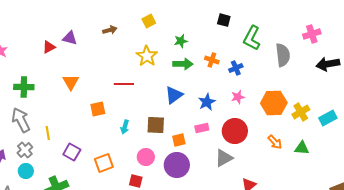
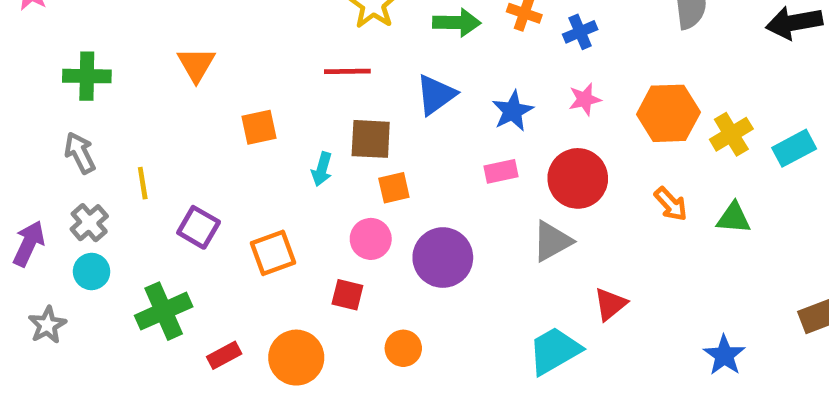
red line: (124, 84) -> (347, 71), moved
gray arrow: (21, 120) -> (80, 153), size x0.7
brown square: (156, 125) -> (371, 139), moved
orange square: (179, 140) -> (394, 188), moved

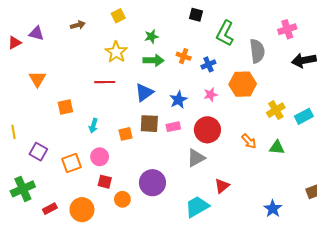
orange hexagon: (668, 113) -> (243, 84), moved
brown square: (371, 139) -> (149, 124), moved
pink circle: (371, 239) -> (100, 157), moved
purple circle: (443, 258) -> (152, 183), moved
orange circle: (403, 348) -> (122, 199), moved

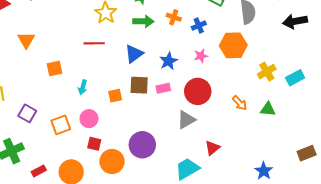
orange circle: (122, 199) -> (112, 162), size x1.5

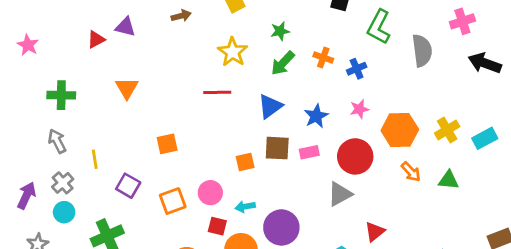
green arrow: (143, 21) -> (283, 63), turned 132
black arrow: (295, 21) -> (485, 63), turned 30
orange hexagon: (233, 45) -> (400, 130), moved
orange square: (54, 68) -> (167, 144), moved
cyan arrow: (83, 87) -> (245, 207), moved, turned 64

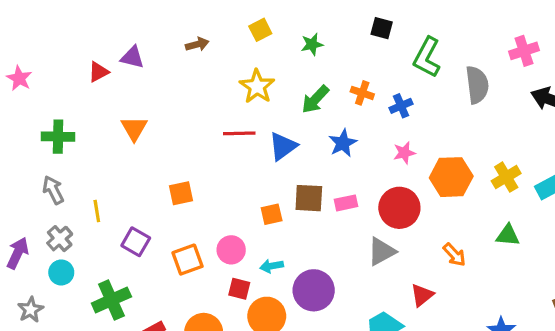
green star: (280, 31) -> (312, 44), moved
blue triangle: (270, 106) -> (283, 146), moved
blue star: (316, 116) -> (343, 143), moved
orange arrow: (411, 172) -> (454, 255), moved

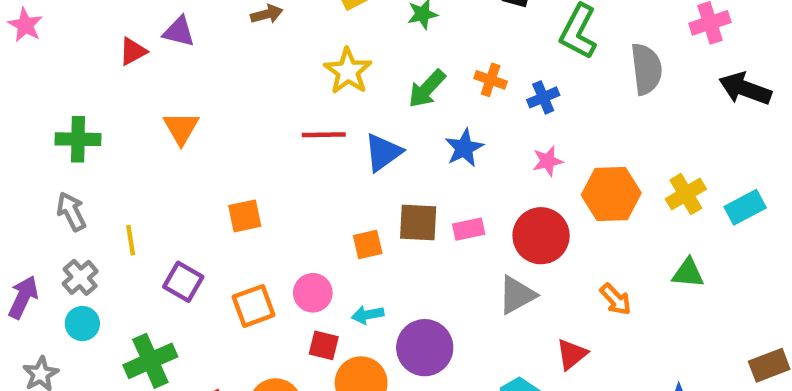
pink star: (19, 78) -> (25, 25), moved

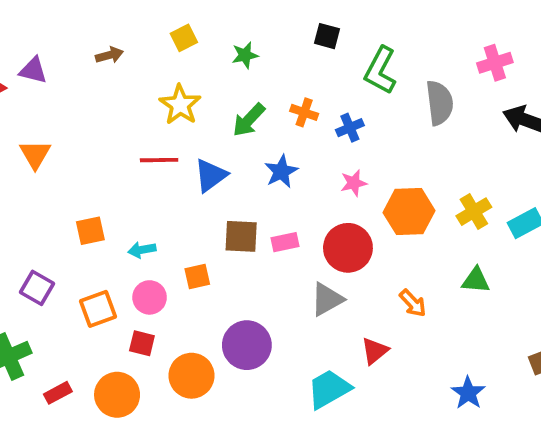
orange square: (368, 245) -> (197, 276), moved
cyan arrow: (368, 315) -> (142, 250), moved
red square: (324, 345) -> (142, 343), moved

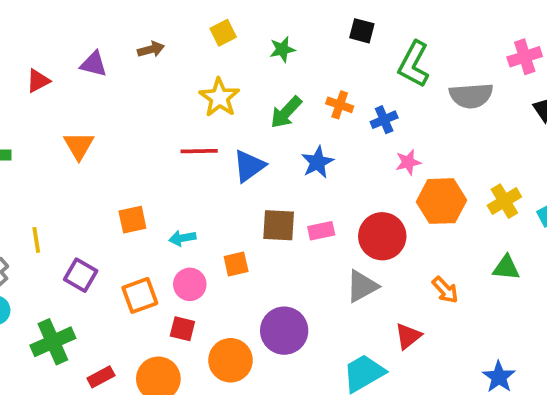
purple triangle: (33, 70) -> (94, 64), moved
gray semicircle: (440, 103) -> (471, 96), turned 93
pink star: (354, 183) -> (408, 162), moved

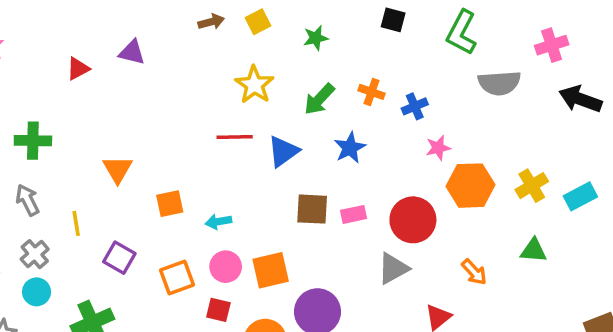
brown arrow: (151, 49) -> (211, 22), moved
green L-shape: (414, 64) -> (462, 33), moved
orange triangle: (79, 146) -> (118, 169), moved
orange square: (236, 264) -> (271, 270), moved, size x1.5

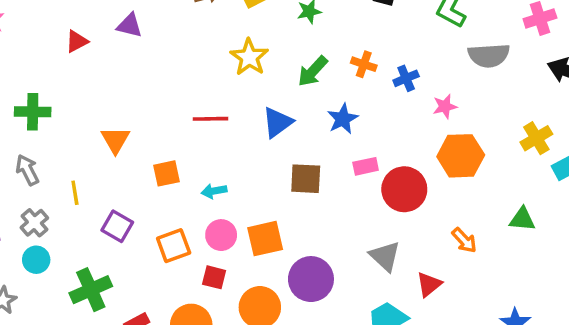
red line: (235, 137) -> (211, 119), moved
pink star: (438, 148) -> (445, 106), moved
yellow cross: (532, 186) -> (536, 138), moved
pink rectangle: (353, 214) -> (366, 166), moved
gray triangle: (393, 268) -> (385, 256), moved, turned -48

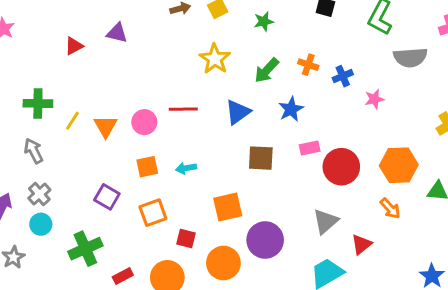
orange hexagon: (461, 156) -> (399, 165), moved
orange square: (167, 173) -> (147, 167), moved
yellow line: (75, 193) -> (72, 121), moved, turned 42
pink circle: (221, 235) -> (144, 122), moved
gray triangle: (385, 256) -> (325, 221), turned 36

